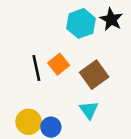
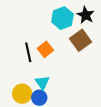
brown square: (94, 75) -> (81, 40), moved
cyan triangle: (89, 110) -> (42, 83), moved

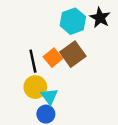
brown square: (81, 40) -> (73, 54), moved
yellow circle: (22, 94) -> (35, 87), moved

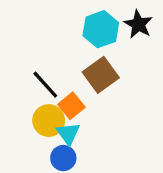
orange square: (53, 58) -> (71, 106), moved
black line: (33, 61) -> (45, 85), turned -30

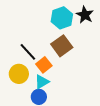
yellow circle: (49, 121) -> (19, 74), moved
cyan triangle: (68, 134) -> (42, 82), turned 35

